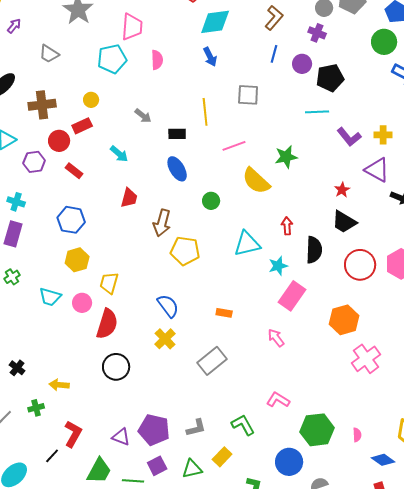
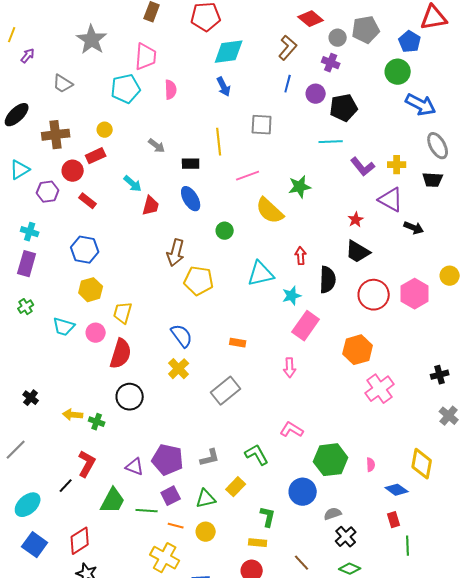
red trapezoid: (129, 198) -> (151, 206), moved
pink arrow: (276, 338) -> (290, 368), turned -144
green cross: (36, 408) -> (97, 422), moved, turned 35

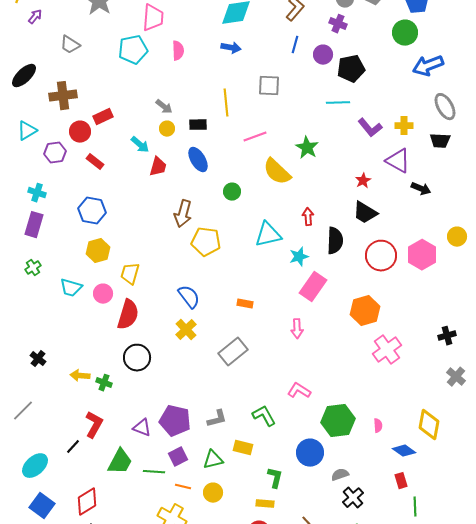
blue arrow: (224, 87) -> (231, 48), turned -54
blue arrow: (421, 105) -> (428, 66), turned 132
yellow circle: (105, 130) -> (167, 129), moved
green star: (300, 187) -> (307, 148), turned -30
yellow rectangle: (236, 487) -> (243, 448), turned 60

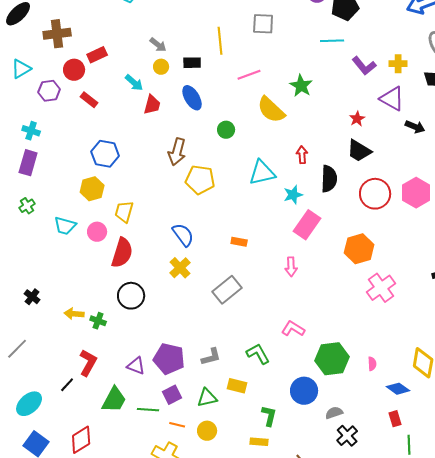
blue hexagon: (92, 211) -> (105, 154), moved

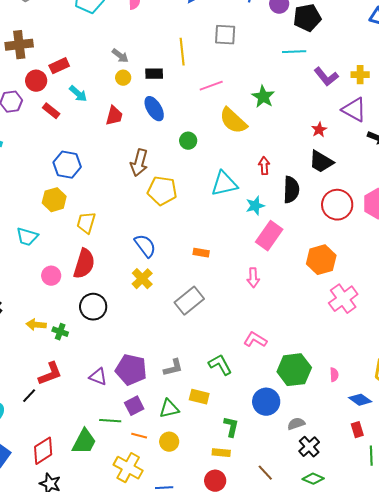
cyan arrow: (134, 83) -> (78, 94), moved
pink circle: (97, 232) -> (51, 276), moved
red L-shape: (88, 363) -> (50, 374), turned 40
green trapezoid: (114, 400) -> (84, 442), moved

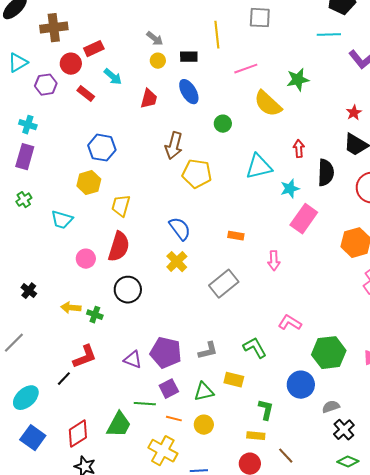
green star: (263, 97) -> (298, 80), turned 30
pink arrow: (253, 278) -> (274, 261), moved
brown line: (265, 473) -> (286, 456), moved

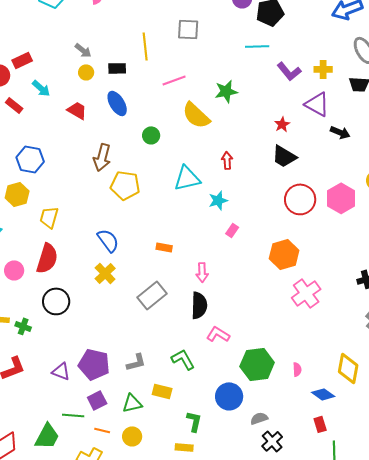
red trapezoid: (149, 99) -> (77, 110), turned -75
black semicircle: (326, 173) -> (199, 305), moved
pink rectangle: (304, 219) -> (232, 230), size x0.5

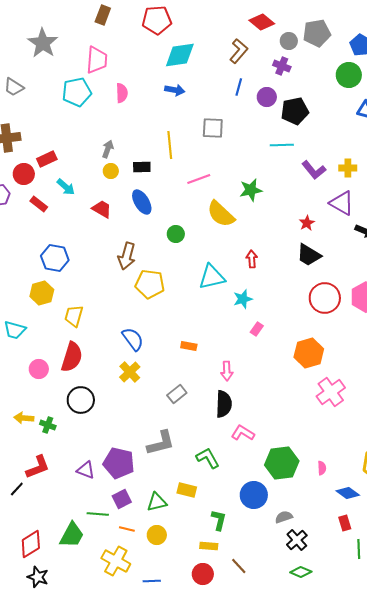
gray arrow: (83, 50) -> (108, 149), turned -108
gray rectangle: (152, 295) -> (177, 394), size x0.7
gray L-shape: (136, 362) -> (161, 443), moved, size x1.4

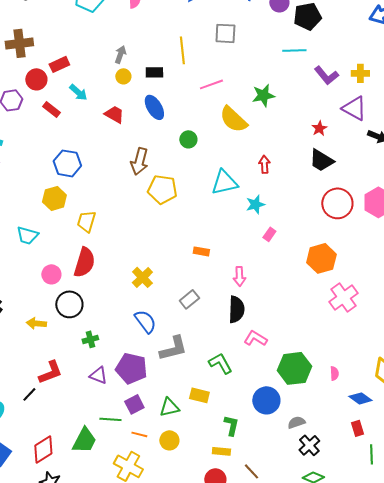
blue semicircle: (133, 339) -> (145, 321), moved
black circle: (81, 400) -> (69, 304), moved
green cross: (48, 425) -> (90, 339), moved, turned -35

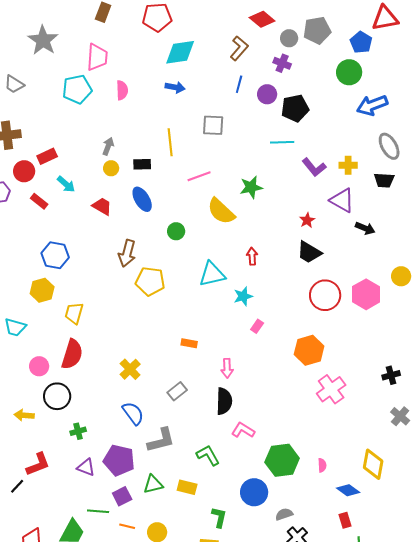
green triangle: (169, 407) -> (153, 484), moved

